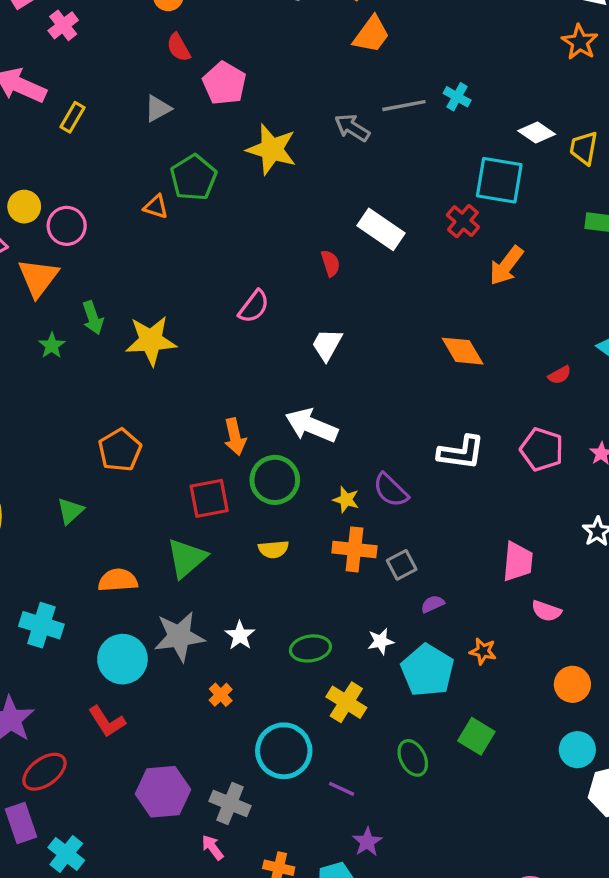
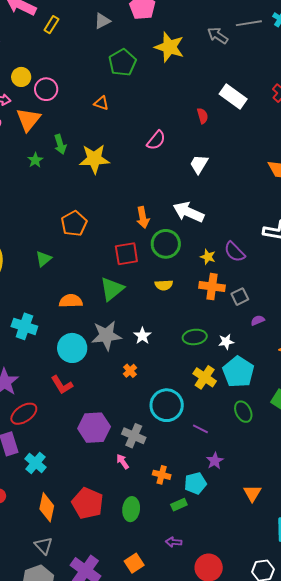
orange triangle: (156, 207) -> (101, 103), moved
green ellipse: (310, 648) -> (195, 337), moved
cyan pentagon: (427, 670) -> (238, 372), moved

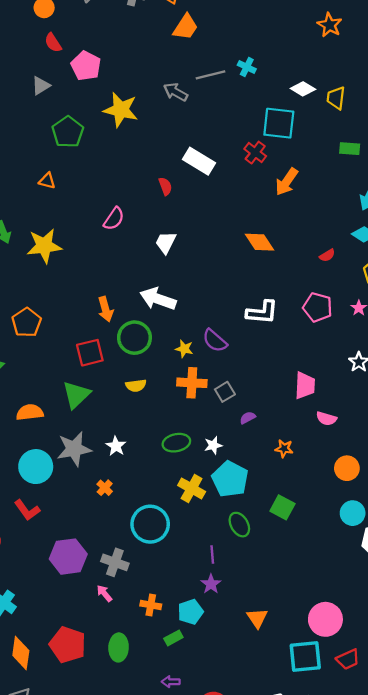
purple line: (200, 429) -> (212, 555), moved, turned 63

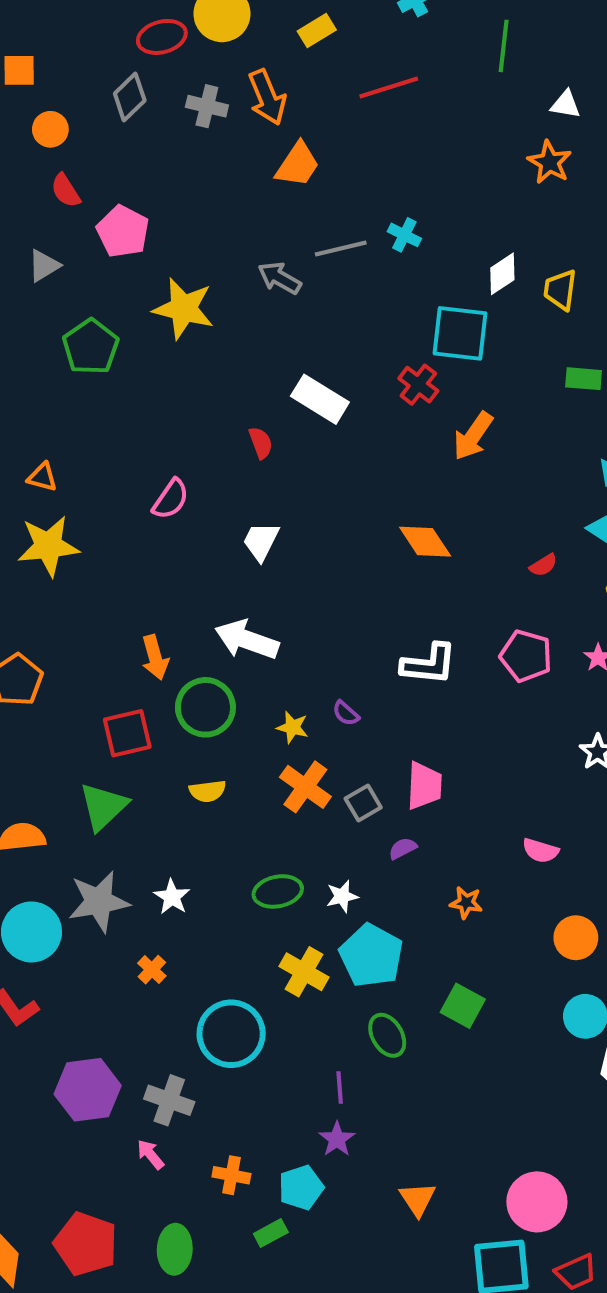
white diamond: (303, 89) -> (502, 274), turned -65
orange triangle: (47, 181) -> (42, 477), moved
purple semicircle: (215, 341) -> (346, 713), size x0.6
orange cross: (192, 383) -> (305, 787), turned 32
pink trapezoid: (305, 385) -> (424, 786), moved

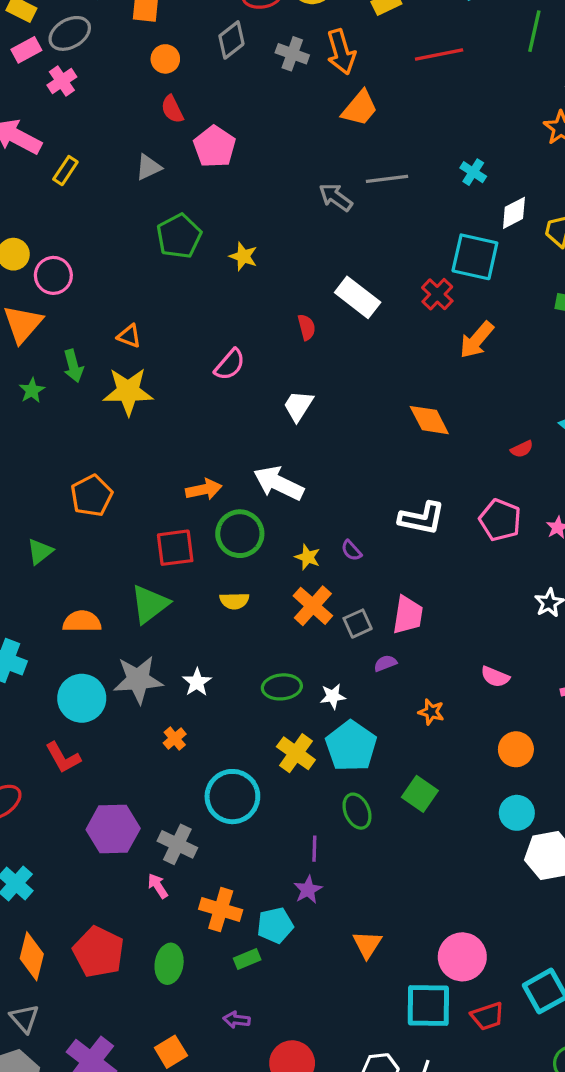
cyan cross: (404, 235) -> (473, 172), moved
yellow star: (183, 309) -> (243, 256), moved, size x0.6
orange arrow: (155, 657) -> (204, 489), turned -92
orange cross: (231, 1175) -> (221, 910), size x1.4

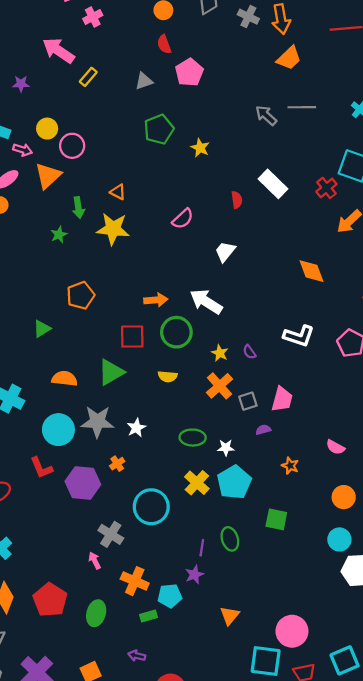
green star: (32, 390) -> (59, 235), moved
green square: (420, 794) -> (276, 519), turned -30
green ellipse: (357, 811) -> (230, 539), moved
purple hexagon: (113, 829) -> (83, 483), moved

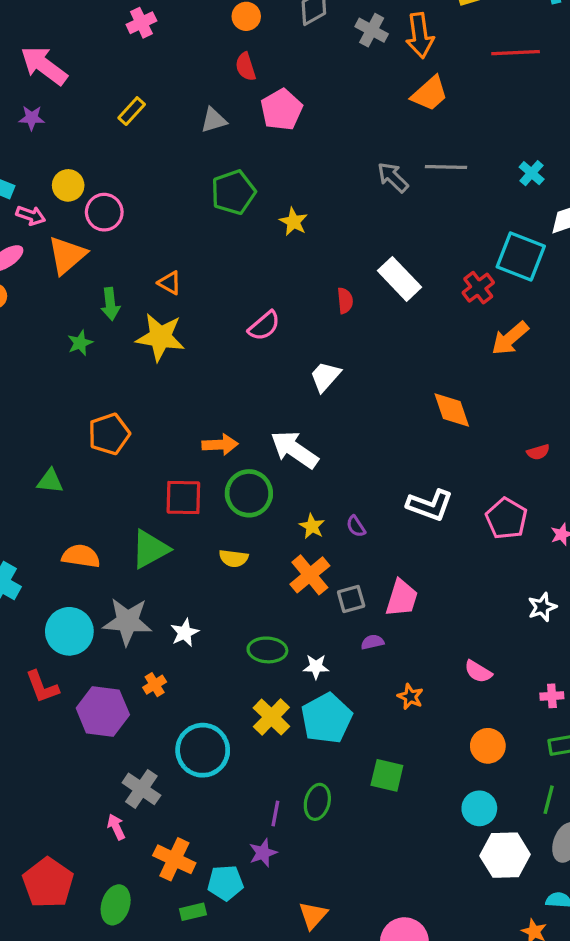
pink arrow: (58, 51) -> (44, 66), moved
green triangle: (42, 329) -> (50, 481), turned 36
green ellipse: (230, 539) -> (317, 802), turned 30

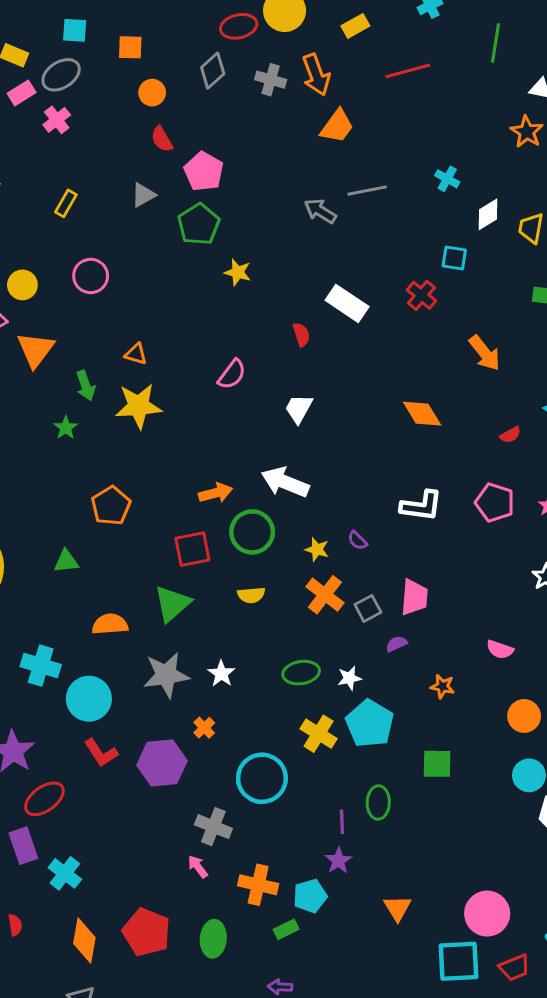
green pentagon: (233, 192) -> (199, 224), moved
pink circle: (104, 212) -> (91, 276), moved
cyan square: (521, 257) -> (454, 258), size x0.6
orange arrow: (510, 338) -> (485, 353), moved, turned -75
cyan circle: (69, 631) -> (89, 699), moved

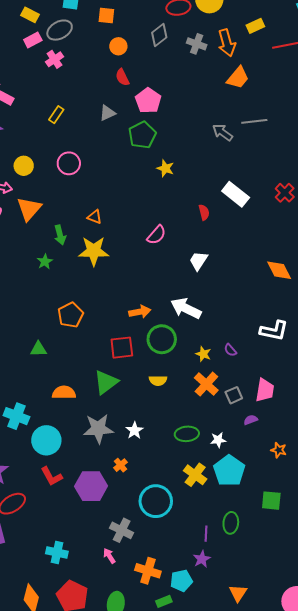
yellow rectangle: (355, 26) -> (255, 26), moved
cyan cross: (65, 873) -> (57, 552), moved, turned -30

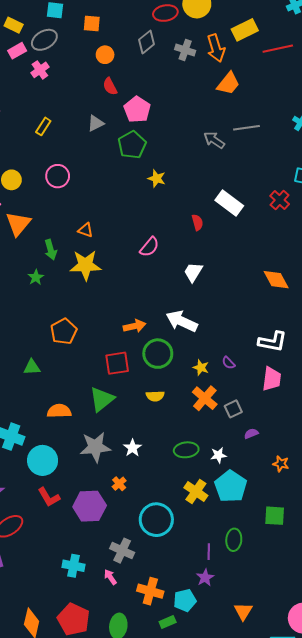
yellow rectangle: (255, 26) -> (245, 30), size x1.4
pink trapezoid: (265, 390) -> (272, 379), moved
cyan cross: (57, 552) -> (74, 566), moved

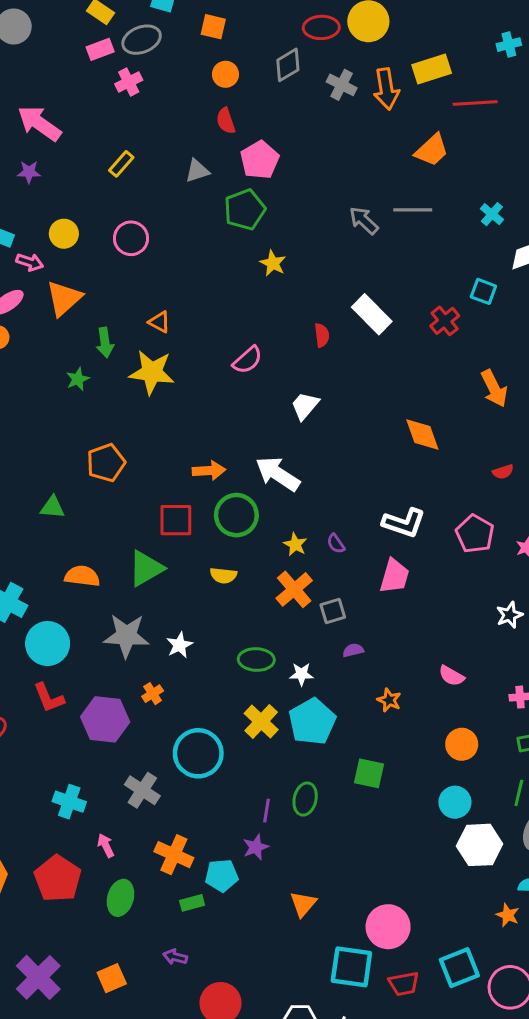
orange trapezoid: (228, 83) -> (432, 150), moved
pink arrow: (110, 577) -> (106, 845), moved

